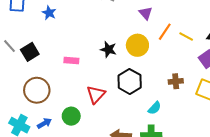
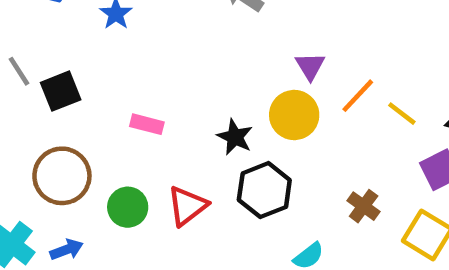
purple triangle: (146, 13) -> (310, 66), moved
black star: (108, 49) -> (235, 137), moved
brown cross: (176, 81) -> (364, 206), turned 32
green circle: (71, 116) -> (128, 207), moved

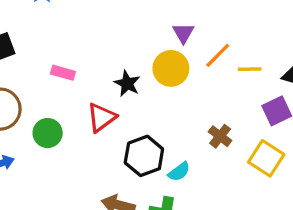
yellow line: (402, 114) -> (250, 69), turned -40
black hexagon: (264, 190) -> (144, 156), moved
red triangle: (187, 206) -> (101, 117), moved

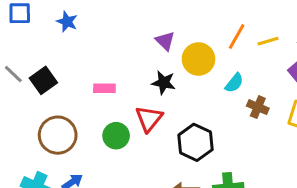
purple triangle: (183, 33) -> (165, 41), moved
green circle: (48, 133) -> (116, 136), moved
cyan semicircle: (179, 172) -> (234, 83), moved

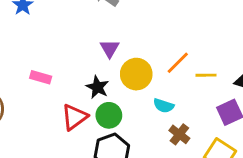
cyan semicircle: (234, 83) -> (164, 106), turned 54
green circle: (116, 136) -> (109, 115), moved

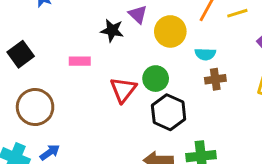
black star: (97, 87) -> (112, 30), moved
brown cross: (179, 134) -> (215, 79), moved, turned -30

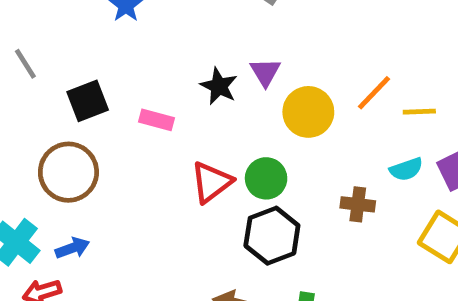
black square: (21, 54) -> (88, 101), moved
cyan semicircle: (205, 54) -> (406, 169), moved, turned -36

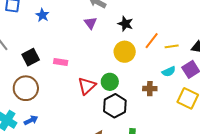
purple triangle: (265, 72) -> (90, 23), moved
black star: (219, 86) -> (125, 24), moved

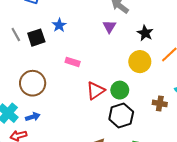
blue star: (42, 15) -> (59, 25), moved
black square: (31, 57) -> (36, 38), moved

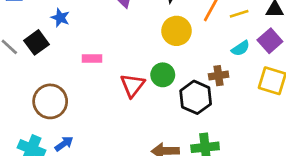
black hexagon: (121, 115) -> (196, 97), moved

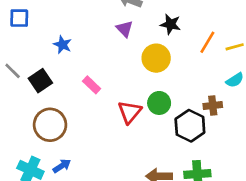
yellow circle: (176, 31) -> (156, 58), moved
black square: (36, 42) -> (40, 81), moved
pink rectangle: (92, 58) -> (92, 85), turned 42

